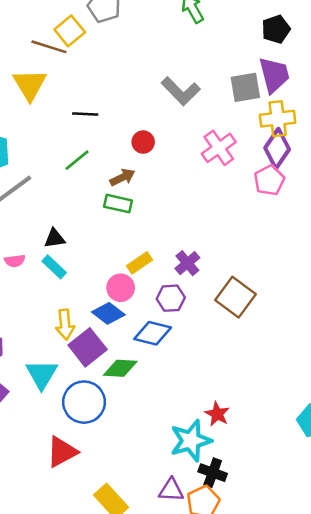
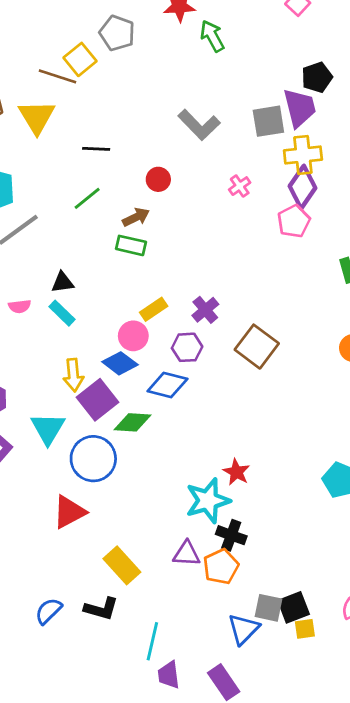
black pentagon: (276, 29) -> (317, 77), moved
pink cross: (219, 148) -> (240, 186), size x0.6

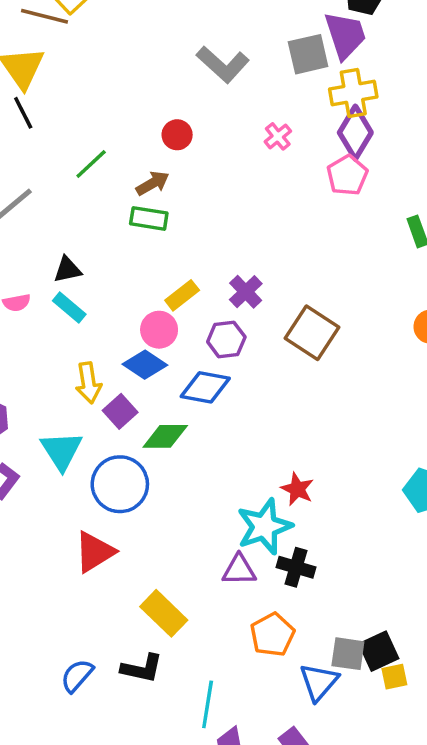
black line: (96, 149) -> (23, 113), moved, turned 64
purple square: (97, 400) -> (120, 411), size x0.7
purple triangle: (187, 554) -> (239, 570), moved
orange pentagon: (221, 567) -> (272, 635), moved

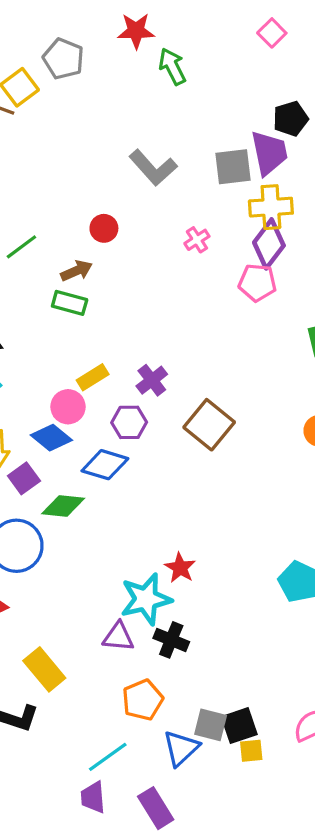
pink pentagon: (347, 175) -> (257, 283), turned 30
cyan line: (208, 704) -> (108, 757), moved, turned 39

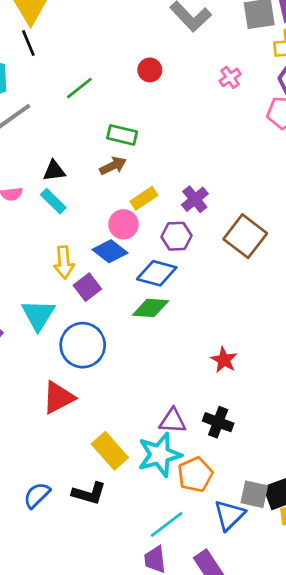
brown arrow: (76, 271) -> (113, 166), moved
green diamond: (63, 506) -> (151, 308), moved
cyan star: (146, 599) -> (160, 455), moved

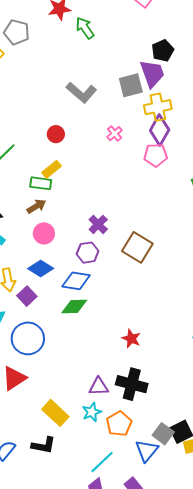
yellow rectangle: (144, 198) -> (52, 169), moved
pink circle: (123, 224) -> (44, 233), moved
black cross: (218, 422) -> (132, 384), size x1.4
cyan star: (160, 455) -> (92, 412), size x0.6
gray square: (254, 494) -> (163, 434), turned 30

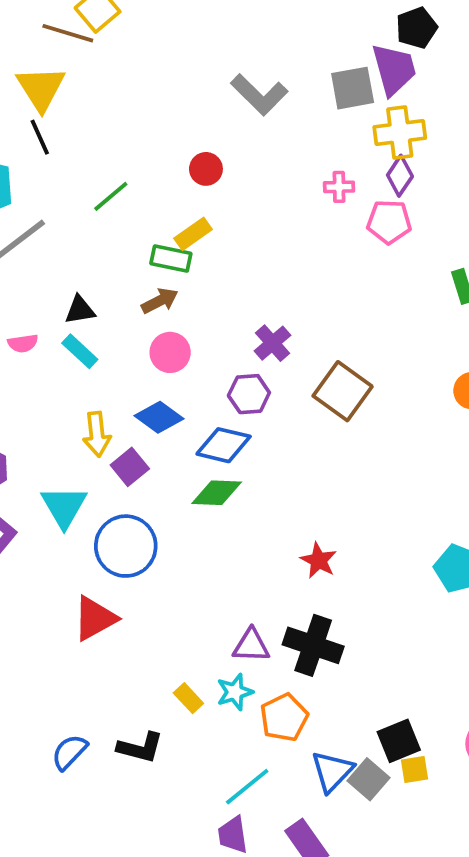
purple diamond: (160, 130) -> (400, 176), size x0.7
pink cross: (115, 134) -> (339, 187), moved, turned 35
yellow rectangle: (55, 413) -> (188, 698), moved, size x0.6
gray square: (163, 434) -> (369, 779), moved

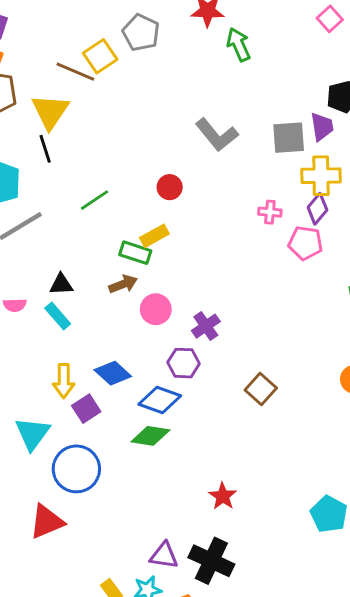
purple trapezoid: (394, 69) -> (322, 127), size x0.7
pink circle: (170, 352) -> (156, 309), moved
brown square: (343, 391) -> (261, 389), moved, size x0.7

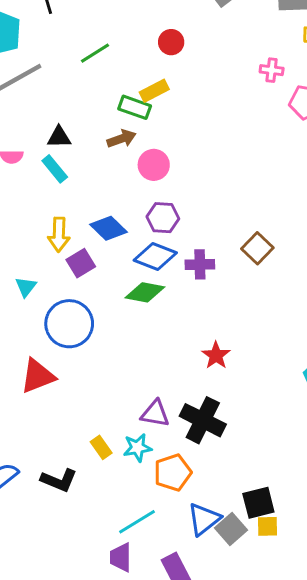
purple cross: (206, 326) -> (200, 264), moved, turned 32
purple hexagon: (184, 363) -> (163, 218), moved
cyan triangle: (32, 434) -> (26, 287), size x0.6

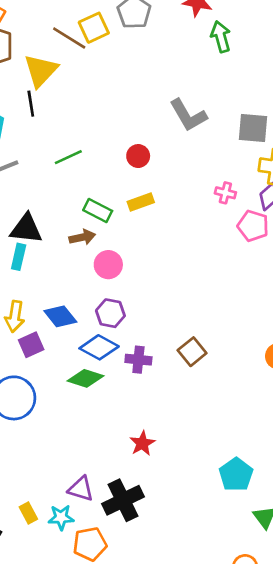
yellow rectangle: (154, 91) -> (141, 202), moved
black triangle: (59, 137) -> (26, 229), size x1.5
cyan rectangle: (55, 169) -> (19, 257), turned 45
black cross: (203, 420) -> (123, 500), turned 30

